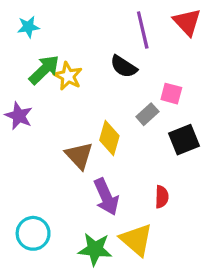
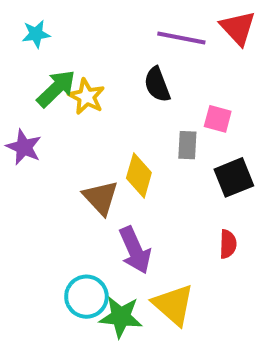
purple line: (143, 30) -> (181, 38), turned -66
black semicircle: (124, 67) -> (157, 85), turned 36
gray rectangle: (147, 114) -> (187, 145), turned -45
red semicircle: (162, 197) -> (228, 244), moved
cyan circle: (33, 233) -> (86, 297), moved

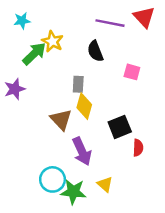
yellow star: (86, 97) -> (53, 41), moved
gray rectangle: (187, 145) -> (78, 84), moved
purple star: (24, 147) -> (15, 89), turned 30
black square: (234, 177) -> (120, 127), moved
yellow triangle: (173, 305) -> (105, 184), size x0.6

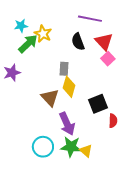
red triangle: (144, 17) -> (104, 42), moved
cyan star: (22, 21) -> (21, 26), moved
pink square: (132, 72) -> (108, 59), turned 32
green star: (73, 192) -> (71, 147), moved

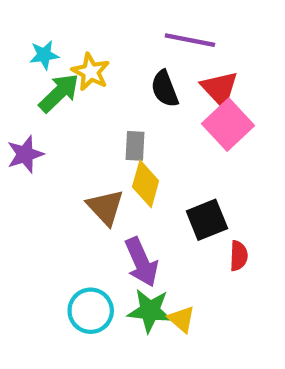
pink square: (108, 59) -> (228, 125), size x1.6

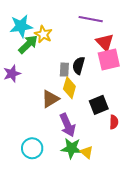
cyan star: (44, 55) -> (21, 26), size x1.6
black semicircle: (165, 89) -> (79, 66), moved, turned 36
pink square: (228, 125) -> (109, 59), turned 30
brown triangle: (105, 207) -> (50, 99), turned 42
cyan circle: (91, 311) -> (32, 148), moved

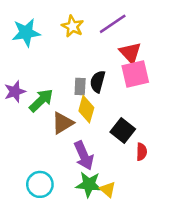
purple line: (91, 19) -> (113, 24), turned -45
yellow star: (43, 34) -> (73, 26), moved
green arrow: (28, 44) -> (41, 100), moved
black square: (99, 105) -> (123, 130), turned -30

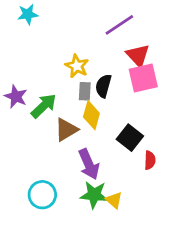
yellow star: (73, 26) -> (77, 66), moved
cyan star: (26, 33) -> (28, 14), moved, size x0.7
purple star: (15, 92) -> (16, 97), turned -30

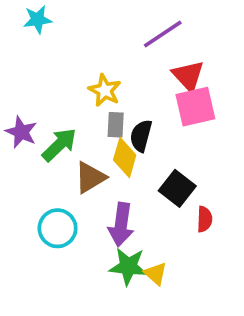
black semicircle: (103, 86) -> (141, 136), moved
purple arrow: (89, 164) -> (121, 225), turned 32
cyan circle: (42, 195) -> (58, 228), moved

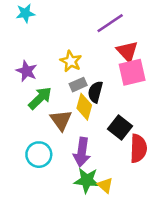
gray rectangle: (116, 125) -> (78, 85), turned 63
purple star: (21, 132) -> (27, 71), moved
brown triangle: (90, 177) -> (61, 120), turned -35
red semicircle: (205, 219) -> (138, 148), size x1.6

